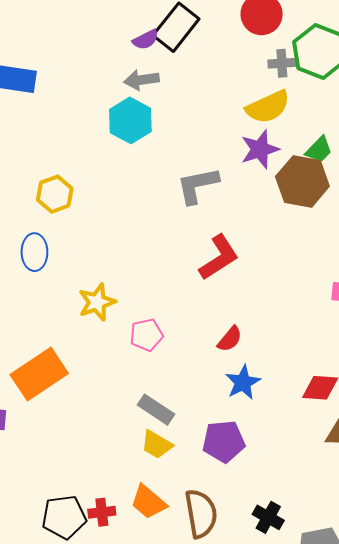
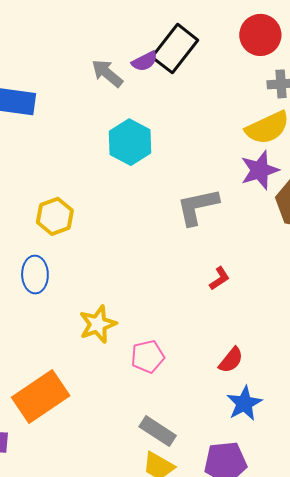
gray arrow: (141, 80) -> (107, 73), moved, turned 48
red L-shape: (219, 257) -> (219, 279), size x0.5

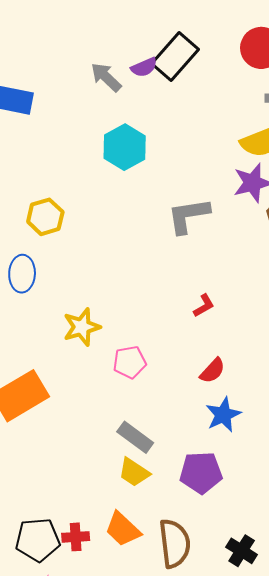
red L-shape: (219, 279) -> (204, 306), moved

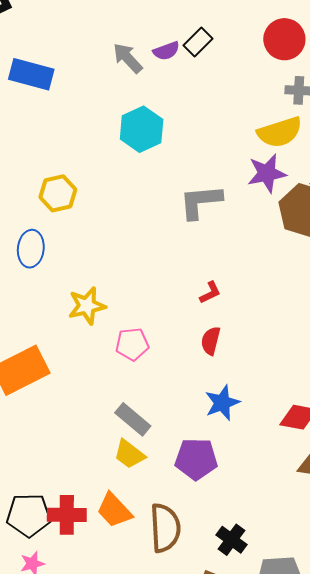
black rectangle: (175, 56) -> (198, 42), size x0.6
red semicircle: (213, 371) -> (211, 341), moved, turned 148
red cross: (76, 537) -> (67, 515), size x1.4

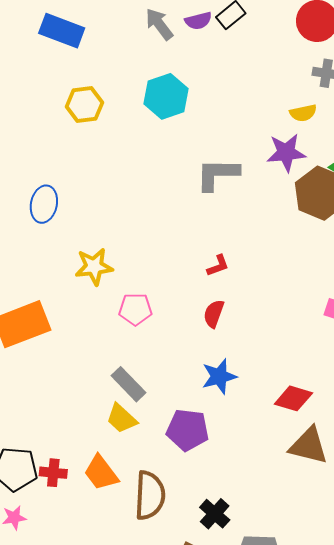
yellow semicircle: (280, 132) -> (303, 113), size x0.6
yellow hexagon: (58, 193) -> (84, 105), moved
red cross: (67, 515) -> (53, 473), size x0.7

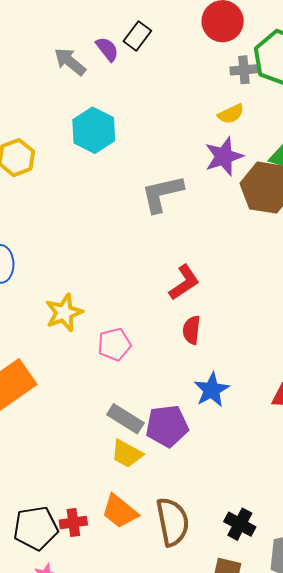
purple semicircle: (198, 21) -> (107, 49), turned -100
red L-shape: (218, 266) -> (184, 282), size x1.5
purple pentagon: (188, 430) -> (167, 426), moved

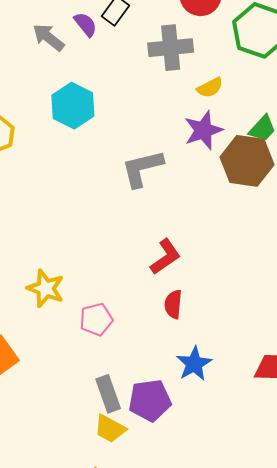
gray cross: (244, 70) -> (171, 48), moved, size x1.6
yellow star: (64, 313) -> (46, 288), turned -30
gray rectangle: (125, 419) -> (108, 394), turned 39

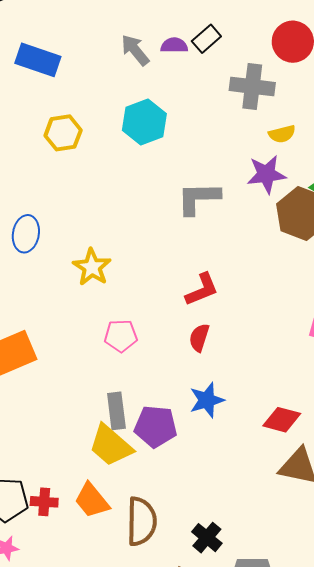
purple semicircle: (85, 24) -> (174, 45), turned -64
yellow star: (46, 288) -> (92, 267), moved
yellow trapezoid: (110, 429) -> (111, 445), size x1.4

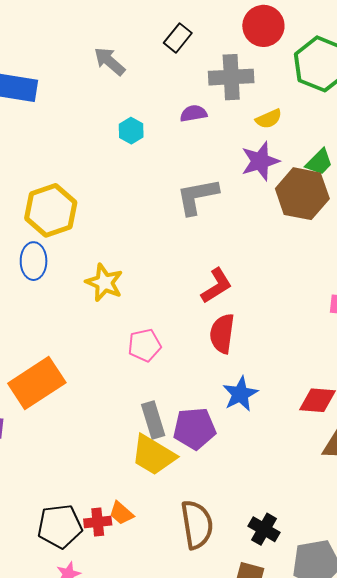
purple semicircle: (174, 45) -> (193, 113), moved
cyan hexagon: (144, 122) -> (131, 131), size x0.6
yellow hexagon: (63, 133) -> (51, 210), moved, size x1.4
red semicircle: (199, 338) -> (222, 334), size x1.4
orange trapezoid: (92, 500) -> (121, 513), moved, size x0.7

